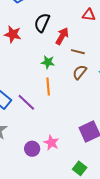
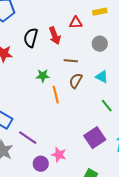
red arrow: (62, 36) -> (55, 36), moved, turned 138
orange line: (48, 86) -> (56, 95), moved
purple line: (26, 102) -> (28, 138), moved

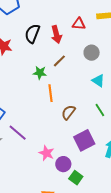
gray circle: (100, 44) -> (92, 53), moved
brown line: (71, 61) -> (59, 61), moved, turned -56
brown semicircle: (76, 81) -> (68, 112), moved
purple circle: (41, 164) -> (63, 164), moved

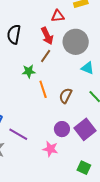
red arrow: (56, 34) -> (47, 36), moved
gray circle: (92, 53) -> (76, 42), size x1.6
brown semicircle: (68, 112) -> (66, 96), moved
purple circle: (63, 164) -> (62, 129), moved

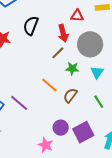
cyan triangle: (88, 68) -> (97, 72), turned 32
green star: (29, 71) -> (72, 69), moved
orange line: (43, 89) -> (49, 85), turned -42
purple line: (18, 134) -> (19, 103), moved

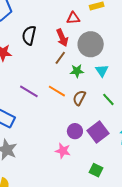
purple line: (19, 103) -> (29, 91), moved

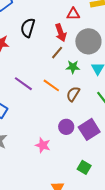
pink star: (63, 151) -> (43, 145), moved

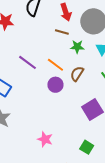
brown line: (57, 53) -> (62, 32), turned 64
purple circle: (66, 127) -> (55, 85), moved
pink star: (43, 145) -> (45, 139), moved

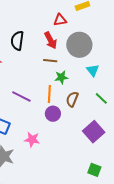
green star: (77, 47) -> (61, 77), moved
orange line: (55, 65) -> (49, 94), turned 66
pink star: (45, 139) -> (32, 140), moved

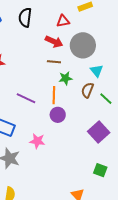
red arrow: (51, 40) -> (54, 42), turned -36
black semicircle: (17, 41) -> (25, 18), moved
brown semicircle: (72, 99) -> (87, 90), moved

